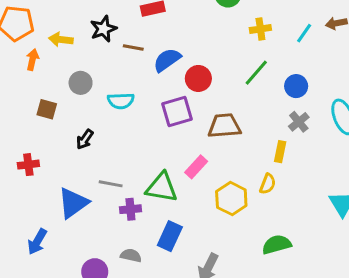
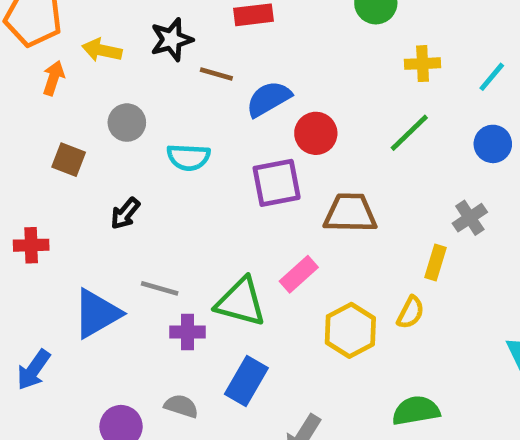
blue circle: (296, 86) -> (493, 144), moved

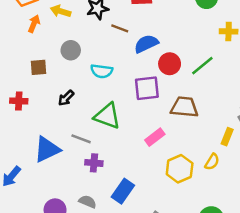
green line: (409, 133) -> (202, 66), moved
brown square: (69, 160) -> (39, 67), turned -30
red cross: (31, 245) -> (19, 101), moved
green triangle: (241, 302) -> (107, 116), moved

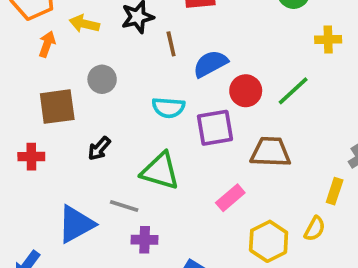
brown line: (120, 28) -> (171, 44), turned 60
brown square: (39, 67) -> (57, 107), size x1.5
cyan semicircle: (102, 71) -> (168, 108), moved

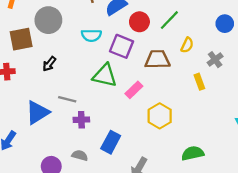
gray circle: (102, 79) -> (48, 20), size x1.5
purple square: (215, 128) -> (121, 46), turned 35
green triangle: (160, 171) -> (105, 75), moved
yellow rectangle: (335, 191) -> (199, 82), turned -35
yellow semicircle: (315, 229) -> (187, 45), moved

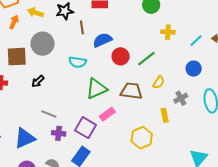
purple square: (121, 46) -> (85, 128), moved
green triangle: (105, 75) -> (96, 89), moved, turned -45
blue triangle: (38, 112) -> (25, 138), moved
yellow hexagon: (160, 116) -> (142, 138), moved

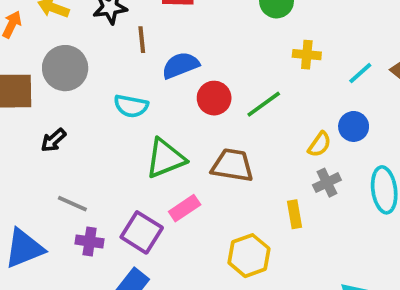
yellow semicircle: (159, 82) -> (320, 144), moved

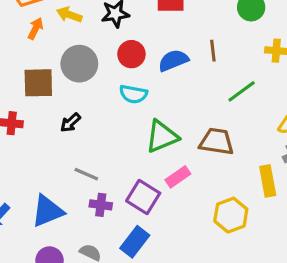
brown line: (142, 40) -> (213, 51), moved
red circle: (214, 98) -> (131, 54), moved
yellow rectangle: (295, 214) -> (268, 181), size x1.4

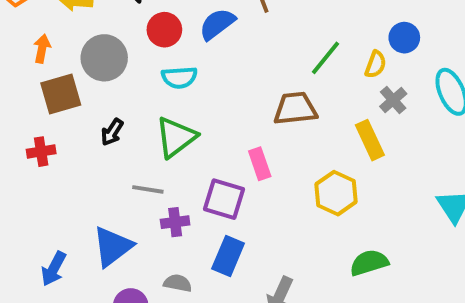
orange arrow: (35, 29) -> (42, 49), moved
green line: (242, 91) -> (325, 58), moved
green triangle: (162, 136) -> (176, 137), moved
pink rectangle: (178, 177) -> (260, 164), turned -60

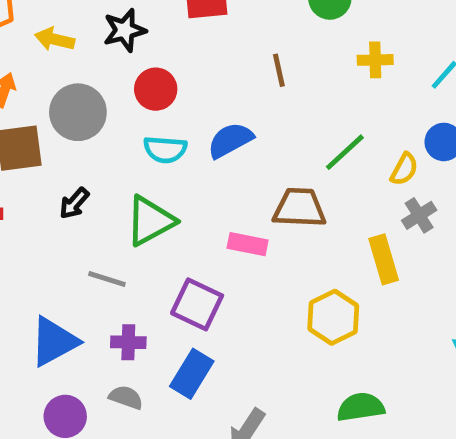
blue semicircle: (217, 24) -> (230, 140), moved
pink rectangle: (260, 164) -> (248, 244), moved, turned -68
purple cross: (175, 222) -> (128, 342), moved

